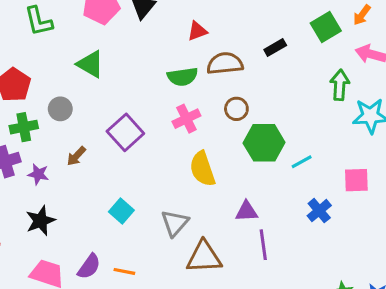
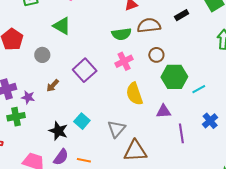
green cross: (24, 127) -> (16, 117), moved
purple triangle: (247, 211) -> (164, 111), moved
black star: (40, 221) -> (58, 131), moved, turned -30
purple line: (263, 245) -> (181, 133), moved

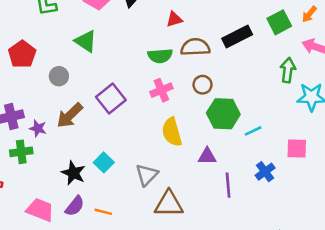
black rectangle: (182, 15) -> (237, 37), size x1.6
brown arrow: (53, 86) -> (70, 115), size x1.6

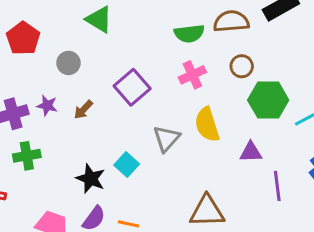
brown arrow: (70, 115) -> (83, 110), size x0.6
purple star: (38, 128) -> (47, 106), moved
gray triangle: (147, 175) -> (167, 138), moved

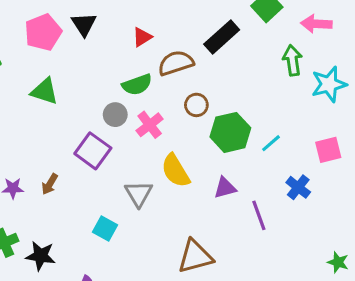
gray circle: (68, 63) -> (115, 115), moved
black star: (91, 179) -> (41, 256), moved

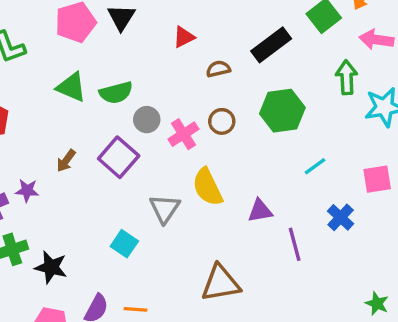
brown semicircle: (176, 63) -> (218, 69), size x0.6
green semicircle: (137, 85) -> (116, 93), moved
brown circle: (196, 105) -> (222, 121), moved
green hexagon: (230, 132) -> (282, 111), moved
brown arrow: (50, 184) -> (66, 161), moved

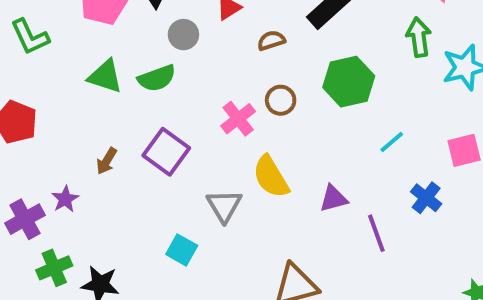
gray circle: (147, 120) -> (183, 35), moved
purple star: (27, 191) -> (65, 199), turned -30

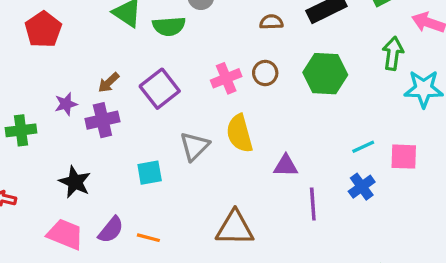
cyan line: (392, 142) -> (363, 147), moved
purple cross: (25, 219) -> (102, 120), moved
cyan square: (182, 250) -> (150, 173), turned 35
green cross: (54, 268) -> (21, 130), moved

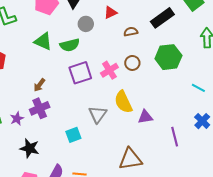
purple square: (160, 89) -> (80, 73), moved, turned 30
purple star: (66, 104) -> (17, 119), moved
cyan line: (363, 147) -> (198, 88), moved, turned 64
purple triangle: (286, 166) -> (145, 117), moved

